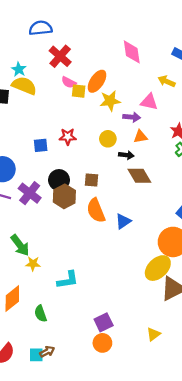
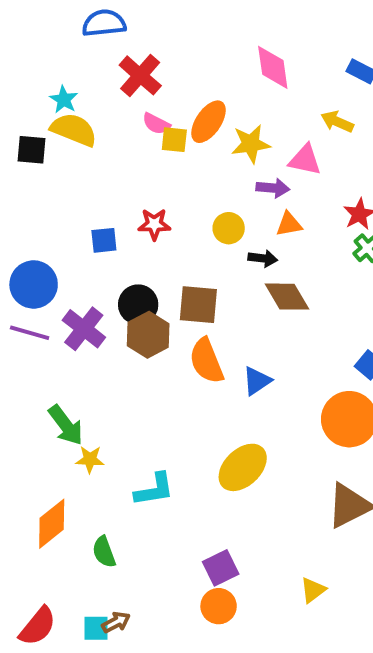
yellow star: (110, 101) -> (251, 144), moved
brown square: (92, 180) -> (198, 305), size x1.5
yellow ellipse: (158, 268) -> (243, 467), moved

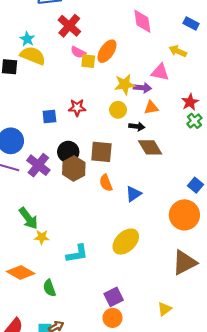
yellow star: (251, 144) -> (125, 84), moved
orange semicircle: (206, 361) -> (106, 183), size x0.7
orange diamond: (52, 524) -> (21, 273), turned 68

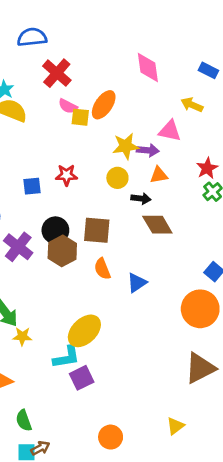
yellow ellipse: (126, 242) -> (84, 331), moved
green semicircle: (49, 288) -> (24, 421), moved
purple square: (114, 297) -> (82, 378), moved

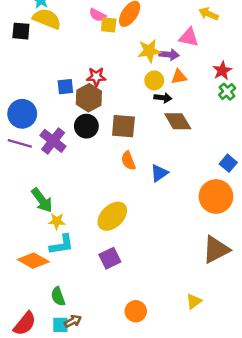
yellow circle: (117, 178) -> (154, 80), moved
brown hexagon: (62, 251) -> (89, 98), moved
cyan L-shape: (66, 357) -> (62, 245), moved

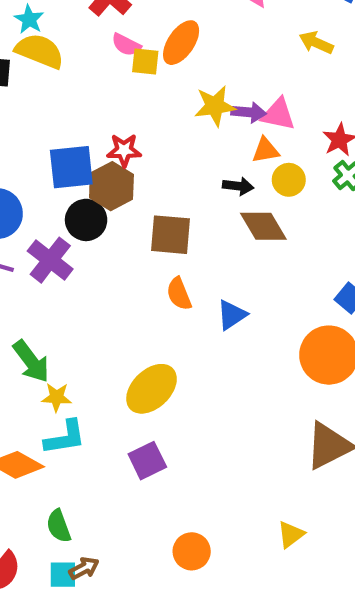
pink triangle: (189, 37) -> (278, 114), moved
yellow circle: (154, 80) -> (289, 180), moved
blue square: (65, 87) -> (71, 167), size x1.6
black circle: (86, 126) -> (86, 220), moved

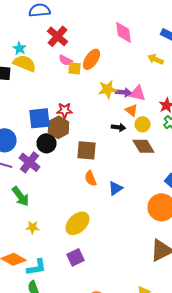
orange triangle: (266, 150) -> (132, 110), turned 48
brown diamond: (263, 226) -> (144, 146), moved
green arrow: (31, 361) -> (20, 196), moved
cyan L-shape: (65, 437) -> (36, 267), moved

